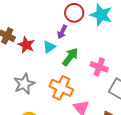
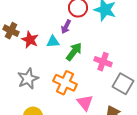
cyan triangle: (49, 47) -> (53, 42), turned 32

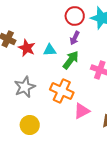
purple arrow: (66, 27) -> (75, 38), moved
pink triangle: (85, 103) -> (82, 111), turned 42

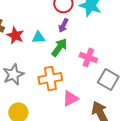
orange cross: (62, 91) -> (50, 78), turned -35

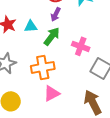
pink triangle: (70, 98) -> (52, 93), moved

